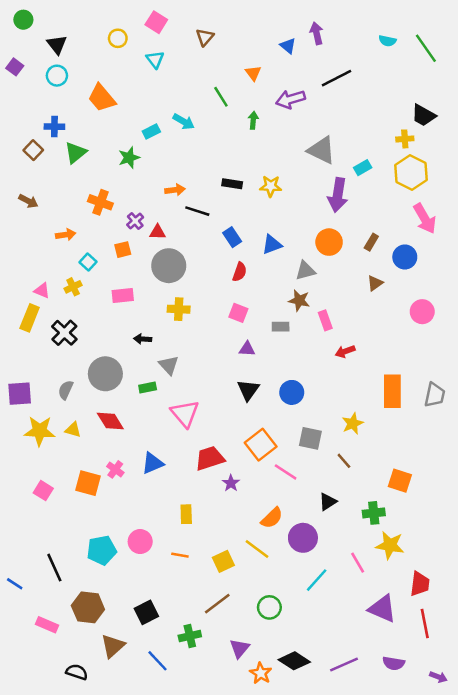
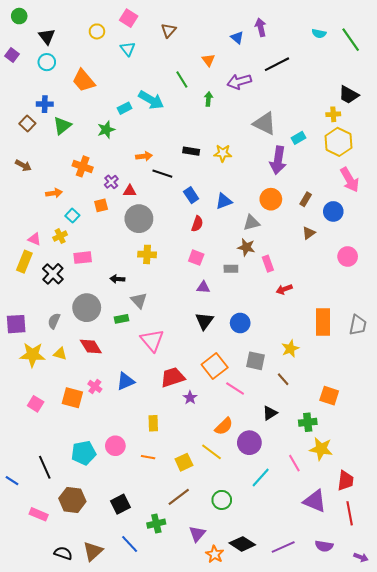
cyan arrow: (184, 122) -> (151, 100), size x1.4
pink rectangle: (123, 296) -> (83, 258), moved
brown triangle: (113, 646) -> (93, 551), moved

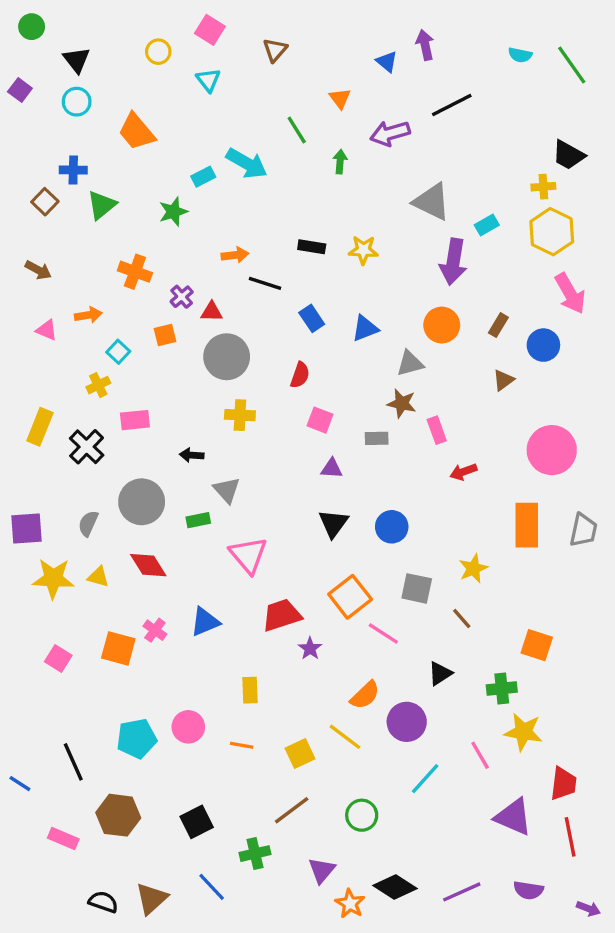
red semicircle: (197, 224) -> (300, 375), moved
pink triangle: (35, 239) -> (47, 330), moved
pink circle: (348, 256) -> (552, 450), moved, size x1.5

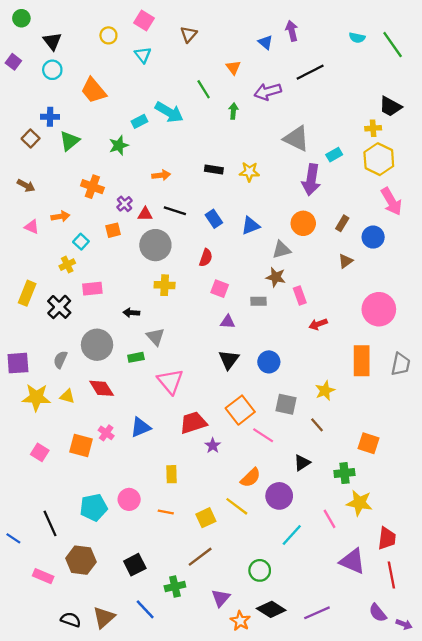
black line: (265, 283) -> (175, 211), moved
green circle: (362, 815) -> (260, 570), moved
purple semicircle: (528, 890) -> (378, 613), moved, turned 42

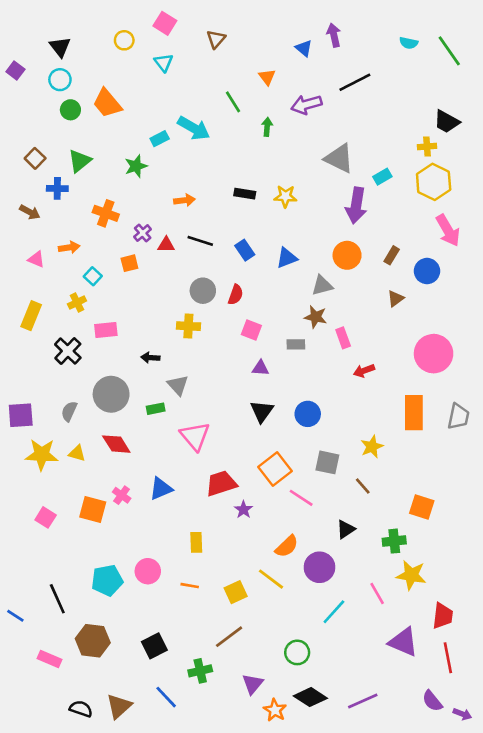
green circle: (21, 18) -> (70, 110), moved
blue cross: (50, 117) -> (57, 188), moved
gray circle: (155, 245) -> (203, 291), moved, size x0.7
yellow rectangle: (27, 293) -> (31, 316), moved

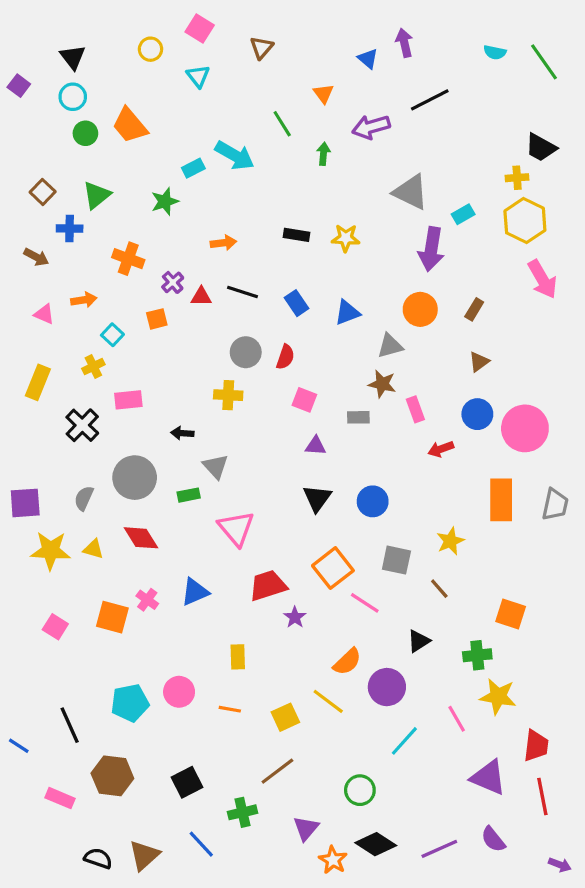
blue circle: (427, 271) -> (477, 414), moved
purple semicircle: (432, 701) -> (493, 839), moved

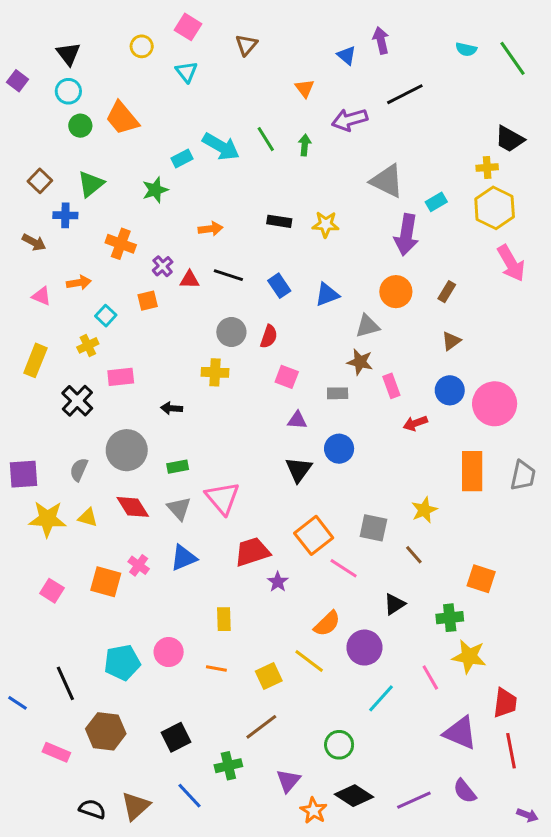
green line: (282, 124) -> (266, 139), moved
gray triangle: (216, 466) -> (179, 508), moved
blue circle: (373, 501) -> (339, 449), moved

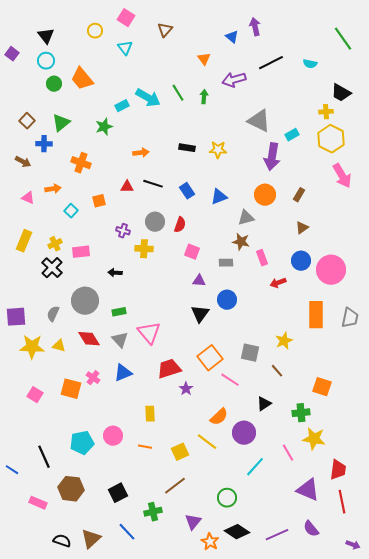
cyan semicircle: (466, 49) -> (310, 64), moved
purple cross: (163, 266) -> (123, 231), moved, turned -32
yellow cross: (88, 345) -> (55, 244), moved

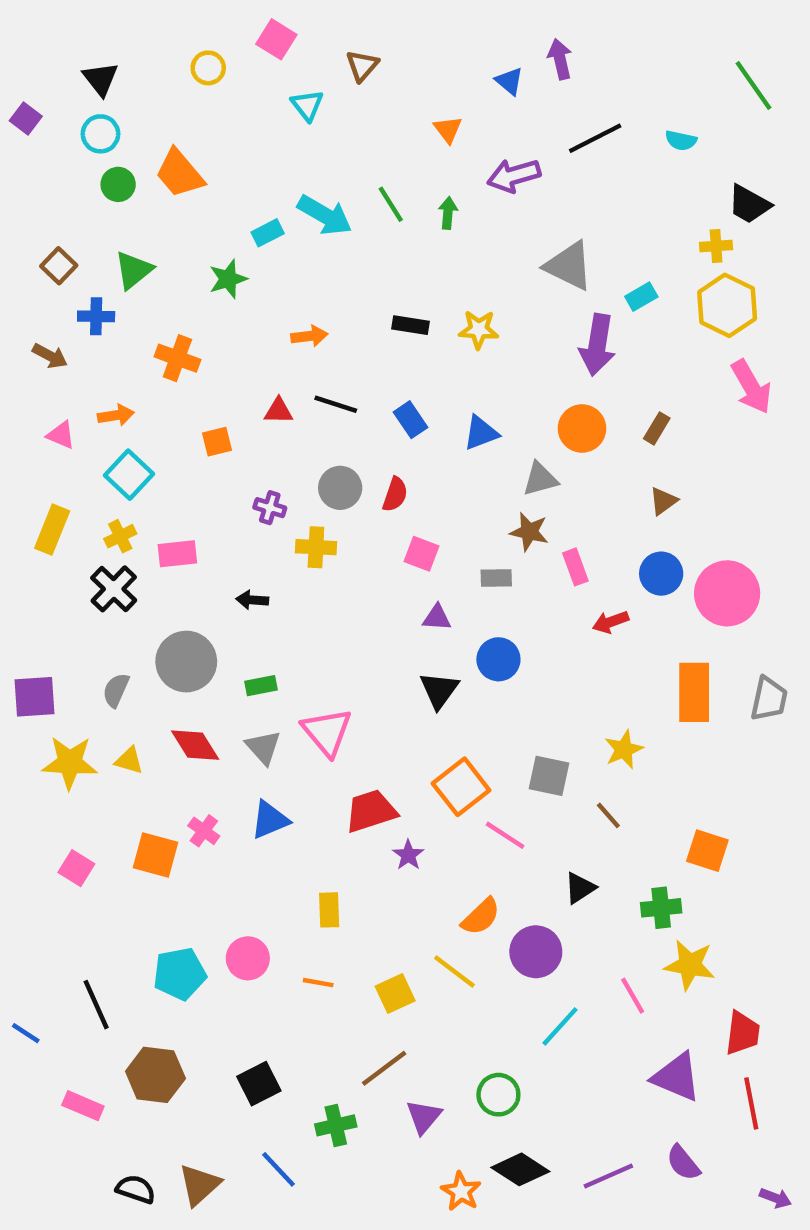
cyan triangle: (125, 48) -> (307, 105), moved
cyan square: (71, 211) -> (129, 475), moved, size x1.5
purple triangle: (193, 522) -> (424, 1117), moved

